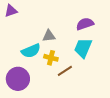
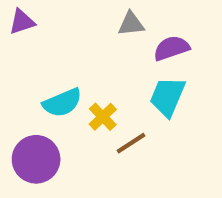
gray triangle: (49, 36) -> (131, 24), moved
yellow cross: (51, 58) -> (103, 117), turned 32

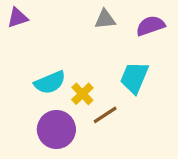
purple semicircle: (171, 48) -> (150, 26), moved
purple circle: (36, 159) -> (56, 129), moved

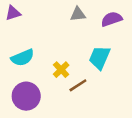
cyan semicircle: (50, 82) -> (23, 58), moved
purple circle: (56, 129) -> (26, 96), moved

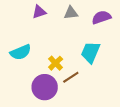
purple triangle: (13, 13) -> (39, 12), moved
purple circle: (26, 96) -> (45, 87), moved

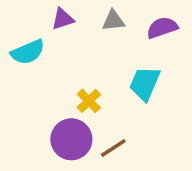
cyan semicircle: (21, 52) -> (28, 52), moved
brown line: (71, 77) -> (113, 148), moved

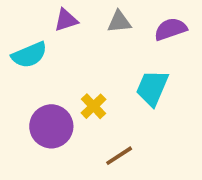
purple circle: (71, 139) -> (51, 126), moved

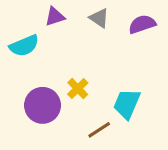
gray triangle: (119, 22) -> (99, 18), turned 40
cyan trapezoid: (152, 88) -> (127, 104), moved

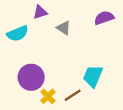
gray triangle: (99, 18) -> (64, 28), moved
yellow cross: (78, 89) -> (48, 96), moved

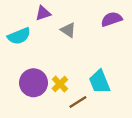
cyan trapezoid: (93, 76) -> (99, 82), turned -45
yellow cross: (48, 96) -> (60, 84), moved

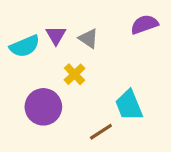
purple triangle: (43, 13) -> (56, 35), moved, turned -42
yellow cross: (60, 84) -> (74, 74), moved

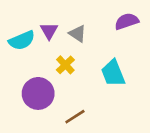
cyan trapezoid: (129, 105) -> (113, 73), moved
brown line: (101, 132) -> (75, 117), moved

